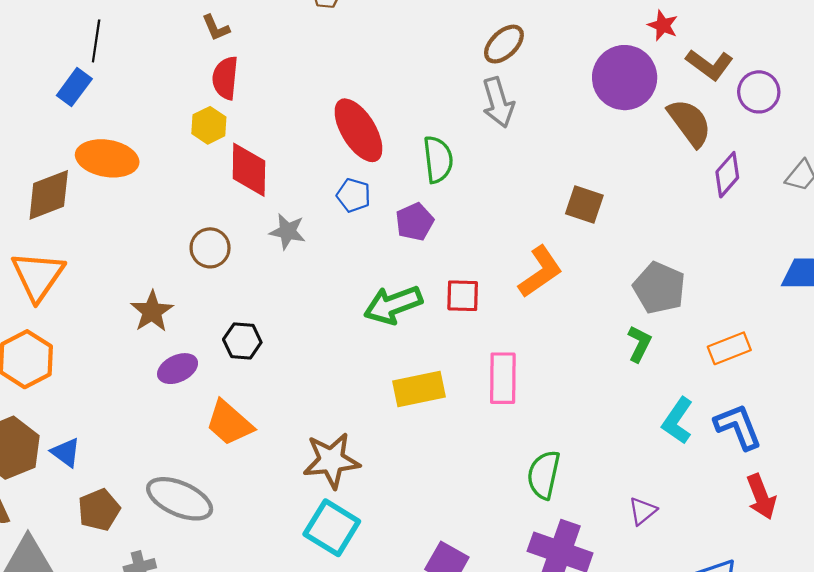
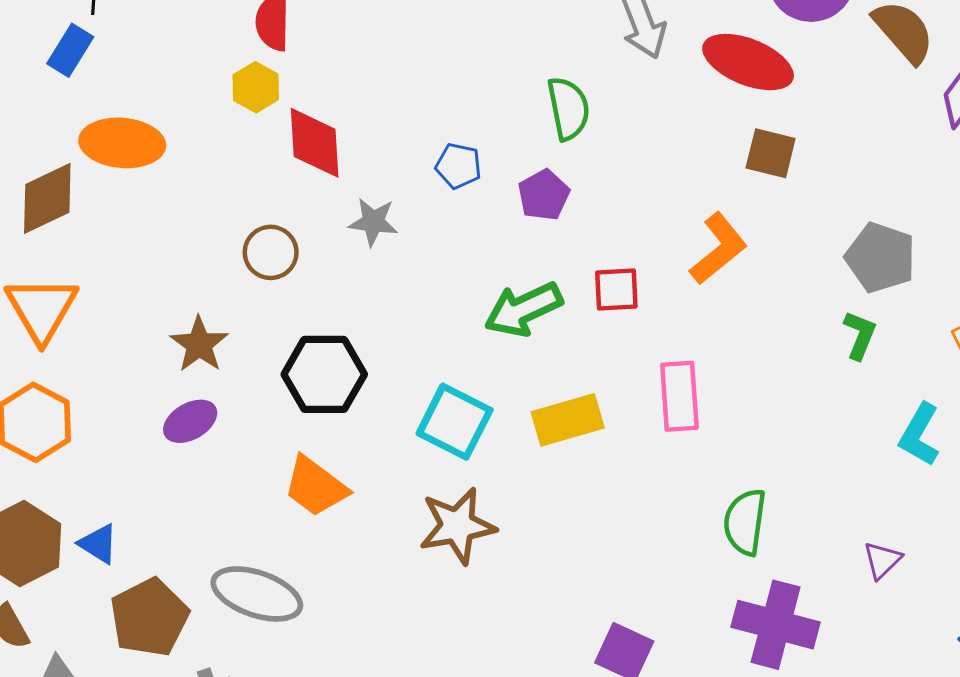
red ellipse: (358, 130) -> (748, 62), moved, turned -32
black hexagon: (242, 341) -> (324, 374), size x1.6
purple ellipse: (178, 369) -> (190, 421), moved
brown pentagon: (99, 510) -> (149, 617), size x1.4
cyan square: (332, 528) -> (455, 422), moved

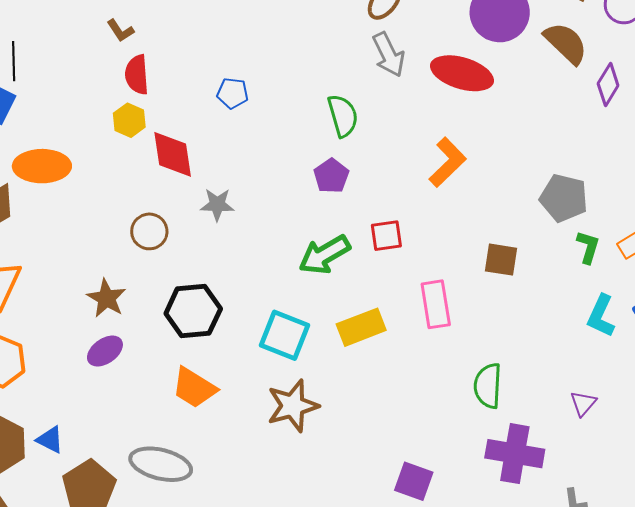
brown square: (771, 153) -> (501, 260), moved
blue pentagon: (458, 166) -> (232, 93), moved
orange L-shape: (718, 249) -> (448, 162), moved
green L-shape: (860, 335) -> (588, 247), moved

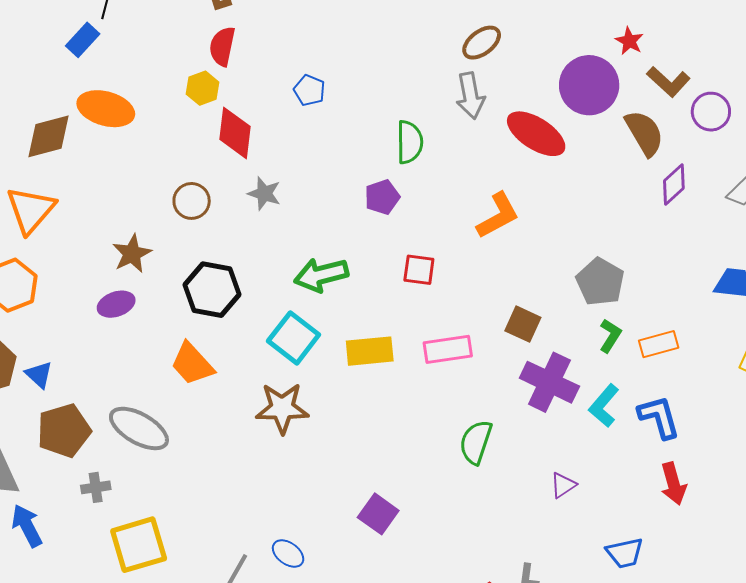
green arrow: (324, 255) -> (321, 275), moved
pink rectangle: (436, 304) -> (448, 349), turned 75
purple cross: (515, 454) -> (549, 382), moved

